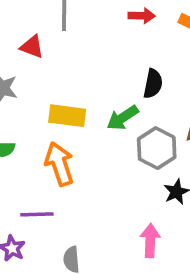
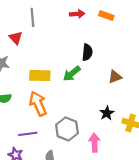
red triangle: (32, 47) -> (16, 38), turned 32
gray hexagon: (157, 148) -> (67, 129), moved

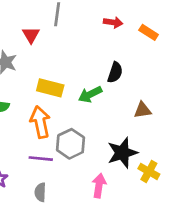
black star: (107, 113) -> (122, 153), size x1.6
gray hexagon: (67, 129) -> (71, 144), moved
purple line: (28, 134) -> (41, 159), moved

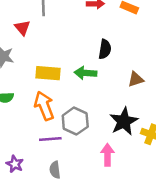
green arrow: (90, 94) -> (85, 73), turned 40

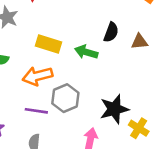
brown triangle: (136, 79) -> (140, 42), moved
orange arrow: (44, 106) -> (37, 76), turned -96

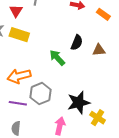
yellow rectangle: (49, 44) -> (19, 35), moved
green arrow: (86, 52) -> (57, 58), turned 30

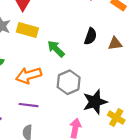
green arrow: (57, 58) -> (56, 49), moved
gray hexagon: (41, 94) -> (69, 82), moved

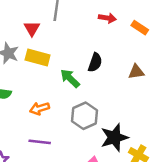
black semicircle: (90, 36) -> (95, 62), moved
orange arrow: (29, 75) -> (39, 108), size x0.7

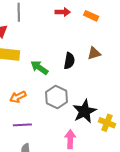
black semicircle: (95, 62) -> (69, 61), moved

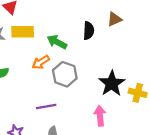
orange arrow: (18, 97) -> (41, 62), moved
gray hexagon: (57, 97) -> (65, 74), moved

